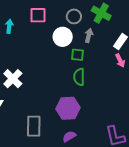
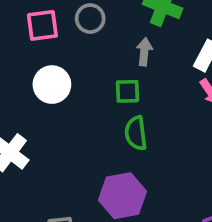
gray circle: (74, 16) -> (90, 19), moved
white circle: (63, 37) -> (52, 85), moved

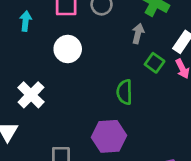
green square: (127, 91) -> (155, 63), moved, turned 30

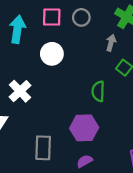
cyan arrow: (26, 21) -> (17, 29), size x1.6

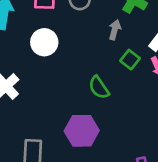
green semicircle: (98, 91) -> (99, 87), turned -36

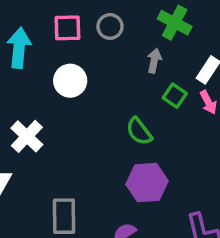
purple hexagon: (82, 131) -> (147, 183), moved

